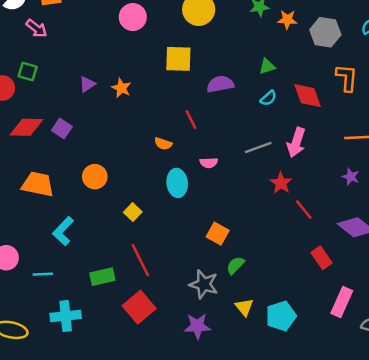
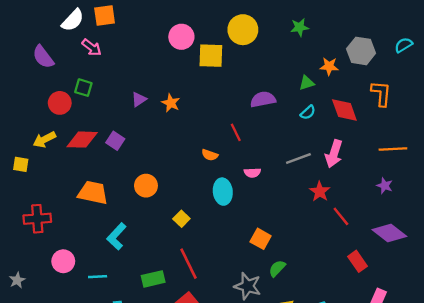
orange star: (287, 20) -> (329, 66), moved
yellow square: (178, 59) -> (211, 56), moved

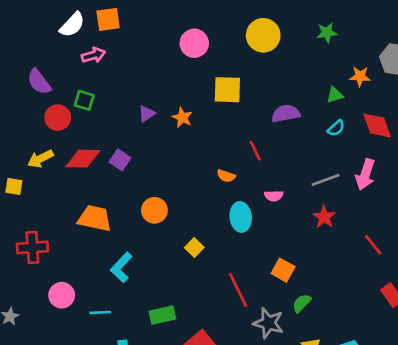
pink arrow: (92, 47) -> (93, 55), turned -54
yellow square: (211, 56) -> (227, 90), moved
purple semicircle: (43, 57) -> (39, 82), moved
red star: (320, 192) -> (324, 217), moved
red line: (189, 264) -> (238, 290), moved

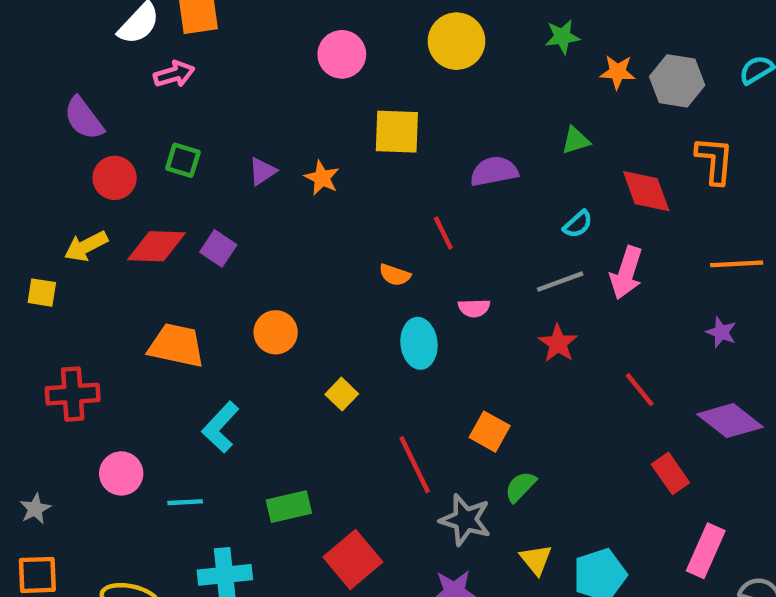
orange star: (360, 76) -> (618, 72), moved
green square: (84, 100) -> (183, 160), moved
cyan semicircle: (336, 128) -> (578, 224), moved

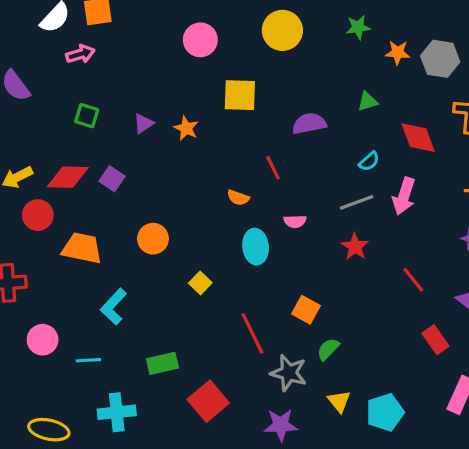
red circle: (115, 178) -> (38, 215), moved

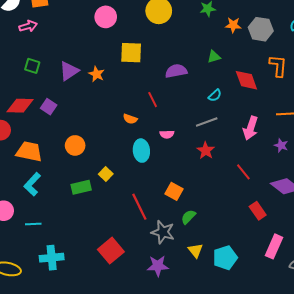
purple triangle: (144, 124) -> (69, 71), size x1.5
pink arrow: (404, 196) -> (251, 128), moved
cyan L-shape: (114, 307) -> (32, 184), moved
green rectangle: (162, 363) -> (81, 187), moved

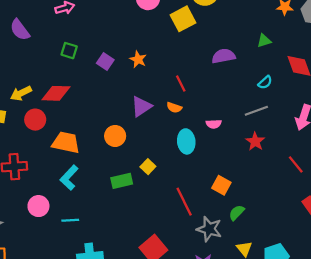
yellow square: (131, 53) -> (183, 19), moved, turned -30
purple triangle: (69, 71) -> (141, 106), moved
red line: (153, 100) -> (181, 83), moved
purple square: (49, 107) -> (105, 62), moved

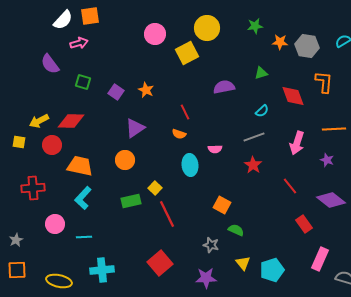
purple semicircle: (20, 30) -> (50, 64), moved
purple triangle: (141, 106) -> (135, 128), moved
red line: (184, 202) -> (167, 214), moved
green semicircle: (237, 213) -> (236, 230), turned 70
gray star: (209, 229) -> (211, 245), size x0.7

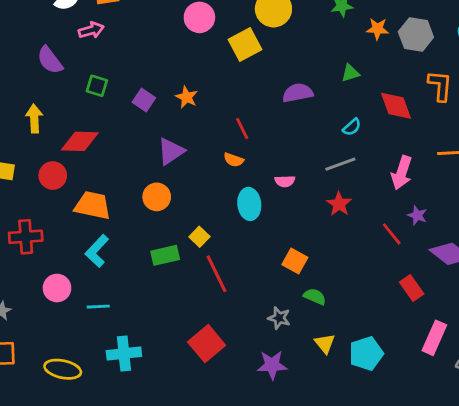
yellow arrow: (39, 121) -> (34, 119), moved, turned 114
purple star: (327, 160) -> (417, 215), moved

